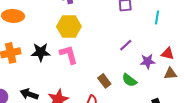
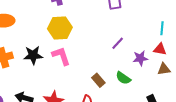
cyan line: (157, 17) -> (162, 28), moved

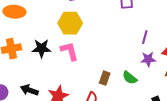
purple line: (118, 43) -> (145, 37), moved, turned -32
brown rectangle: (98, 80) -> (105, 78), turned 56

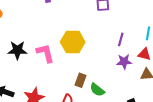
yellow hexagon: (70, 23) -> (73, 42), moved
green semicircle: (130, 78) -> (97, 90), moved

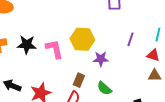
purple star: (124, 62) -> (101, 59), moved
brown rectangle: (80, 80) -> (79, 80), moved

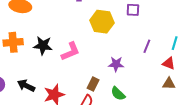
yellow hexagon: (82, 39) -> (102, 22), moved
pink L-shape: (54, 49) -> (70, 51), turned 75

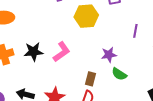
green semicircle: (118, 94) -> (119, 74), moved

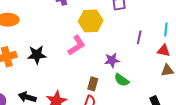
pink L-shape: (62, 52) -> (76, 45), moved

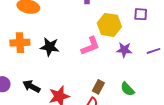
purple line: (139, 37) -> (153, 51), turned 48
purple star: (112, 60) -> (124, 50), moved

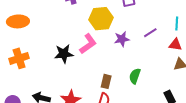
black star: (50, 47) -> (64, 54), moved
green semicircle: (127, 89) -> (135, 76), turned 77

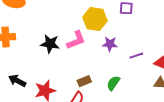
purple line: (150, 33) -> (136, 56), moved
brown rectangle: (106, 81) -> (84, 81), turned 40

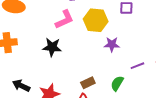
pink L-shape: (76, 40) -> (65, 19), moved
purple line: (136, 56) -> (137, 66), moved

